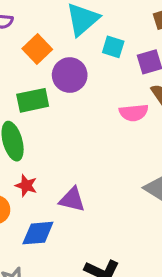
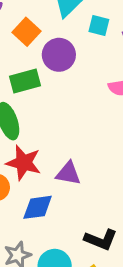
red star: (26, 186) -> (24, 163), size x1.6

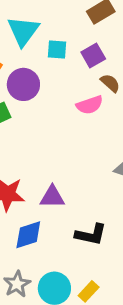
black L-shape: (101, 240) -> (91, 235), moved

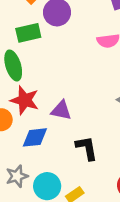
black L-shape: (91, 235) -> (87, 148), turned -124

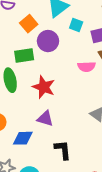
red star: (25, 100) -> (44, 87), moved

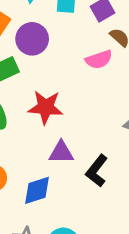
black L-shape: (63, 150) -> (97, 171), moved, turned -120

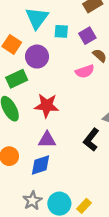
purple triangle: (61, 152) -> (47, 140), moved
black L-shape: (97, 171) -> (91, 140), moved

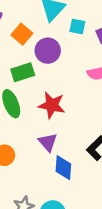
purple triangle: (47, 140) -> (48, 142), turned 42
blue diamond: (41, 165) -> (63, 168), moved, turned -75

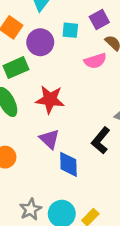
cyan square: (77, 26) -> (70, 30), moved

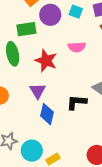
pink semicircle: (95, 61) -> (77, 47), moved
black L-shape: (101, 140) -> (77, 102), turned 40

